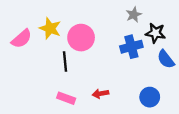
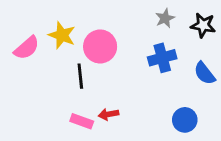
black star: (155, 33) -> (203, 25), moved
red arrow: (101, 94) -> (109, 114), moved

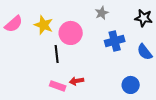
gray star: (165, 18) -> (102, 13), moved
pink semicircle: (27, 48) -> (14, 24), moved

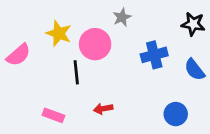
gray star: (102, 13) -> (122, 17), moved
pink semicircle: (14, 24) -> (18, 55), moved
pink rectangle: (58, 86) -> (53, 115), moved

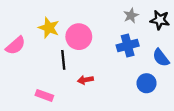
gray star: (122, 17) -> (131, 16), moved
red arrow: (103, 109) -> (85, 80), moved
blue circle: (176, 114) -> (146, 83), moved

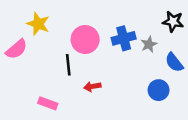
gray star: (131, 16) -> (149, 44), moved
yellow star: (49, 28) -> (38, 24), moved
blue cross: (128, 46) -> (124, 38), moved

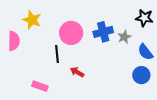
pink semicircle: (16, 49) -> (14, 41), turned -48
red arrow: (92, 86) -> (77, 72), turned 40
blue circle: (159, 90) -> (141, 75), moved

